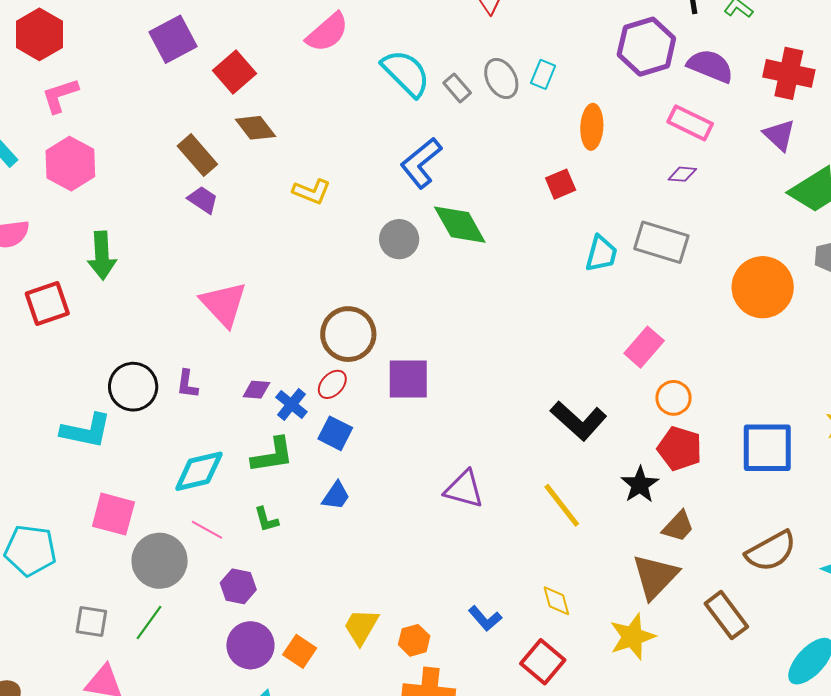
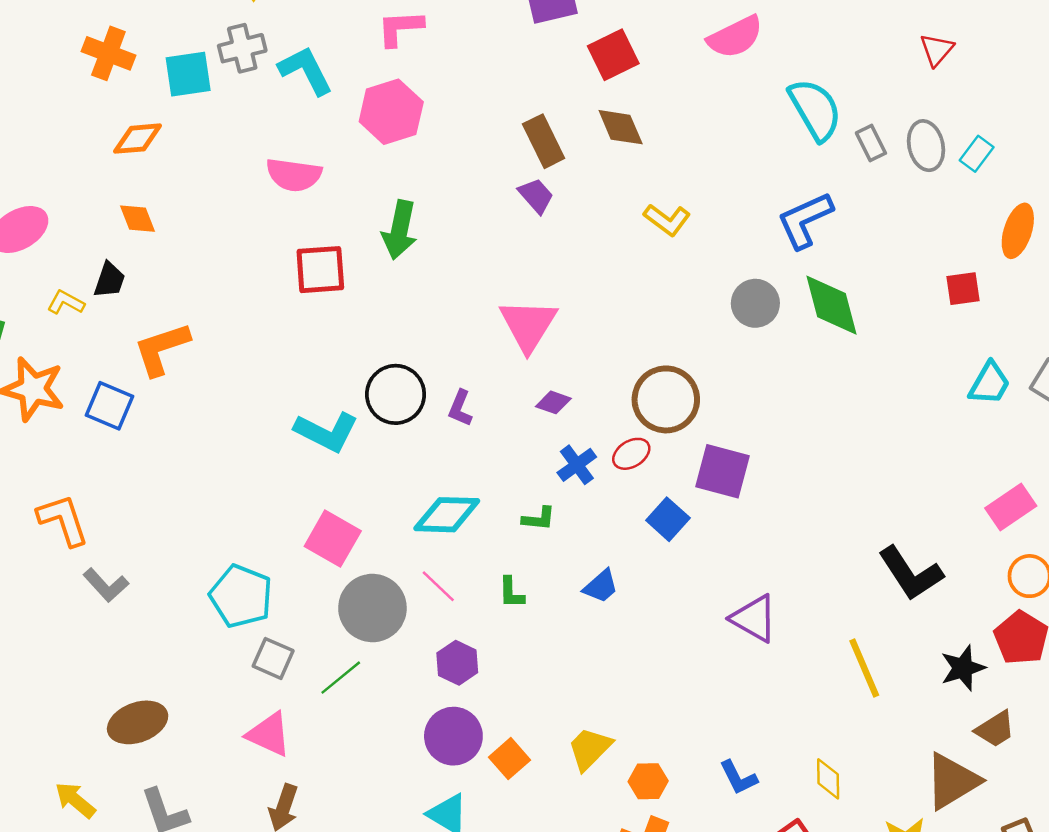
purple diamond: (256, 390) -> (553, 402), moved
blue square: (335, 433) -> (668, 519), moved
green L-shape: (272, 455) -> (539, 519), size x0.6
cyan pentagon: (30, 550) -> (241, 596), moved

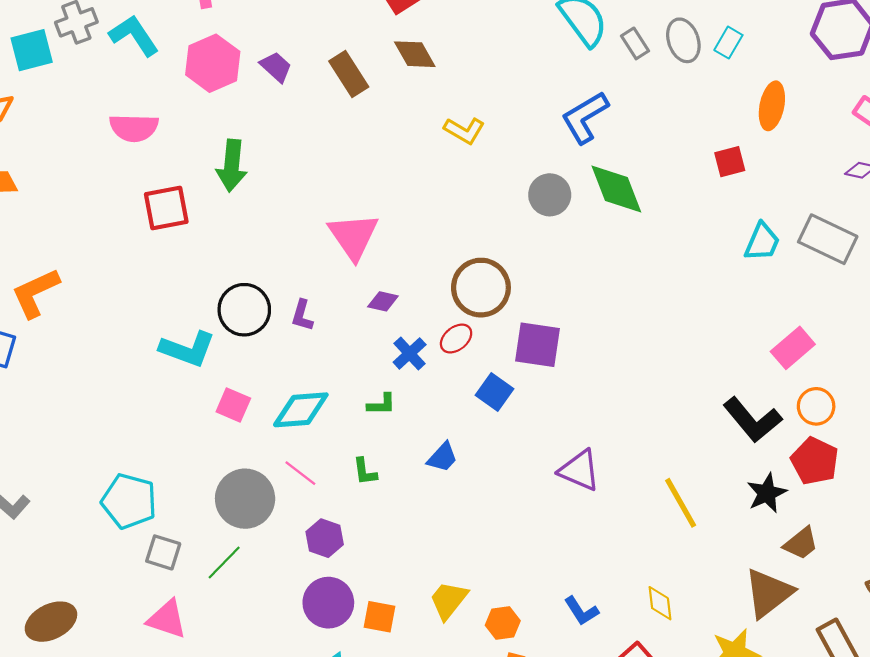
purple trapezoid: (536, 196) -> (276, 67), moved
pink square: (333, 539) -> (233, 405), moved, size x0.7
black L-shape: (911, 573) -> (752, 420), moved
orange square: (509, 759) -> (379, 617), turned -32

